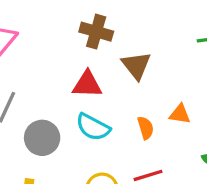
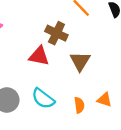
red triangle: (87, 84) -> (39, 56), moved

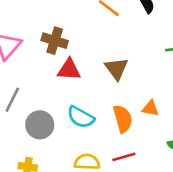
brown cross: (56, 33) -> (55, 41), moved
orange semicircle: (79, 105) -> (123, 119), size x1.5

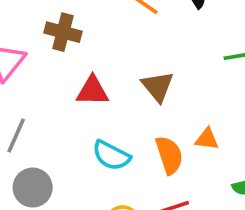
brown cross: (55, 41) -> (63, 32), moved
gray circle: (40, 125) -> (33, 188), moved

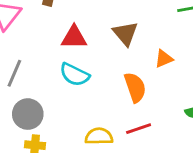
orange triangle: (207, 139) -> (164, 59), moved, turned -30
cyan semicircle: (111, 155) -> (74, 75), moved

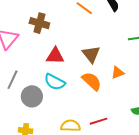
orange semicircle: (135, 87) -> (92, 81), moved, turned -30
gray circle: (28, 114) -> (32, 96), moved

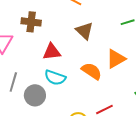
brown triangle: (91, 54) -> (84, 31), moved
orange triangle: (118, 73) -> (116, 59), size x1.5

